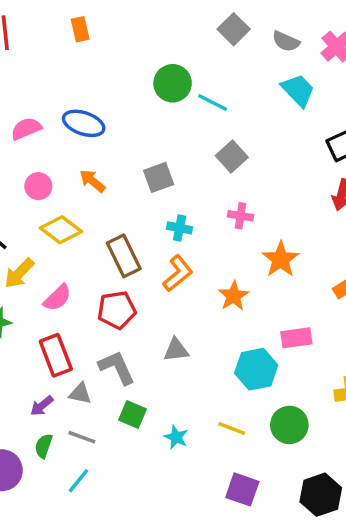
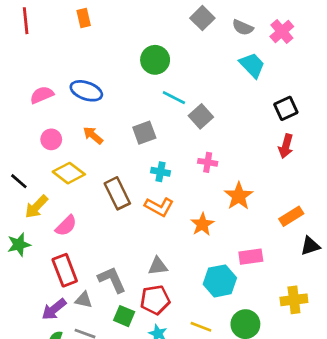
cyan line: (213, 102) -> (174, 98), moved
orange L-shape: (178, 273) -> (159, 207), turned 68
red pentagon: (117, 310) -> (155, 300), moved
purple arrow: (42, 406) -> (54, 309), size x1.4

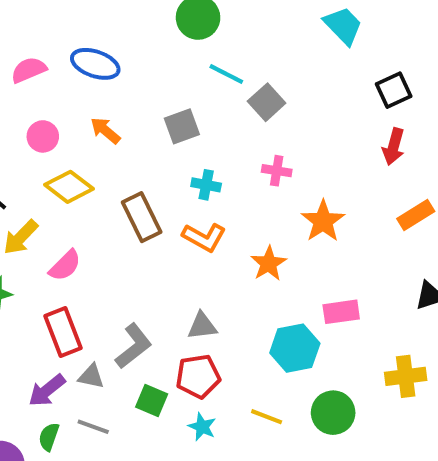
orange rectangle: (291, 216) -> (416, 215), moved
gray L-shape: (112, 280) -> (134, 346), turned 76

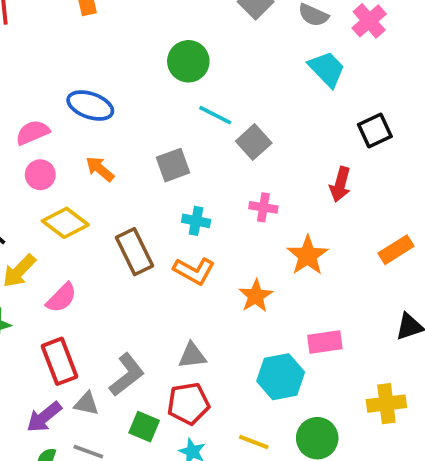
pink semicircle: (29, 70) -> (33, 132), moved
red arrow: (394, 147) -> (340, 184), moved

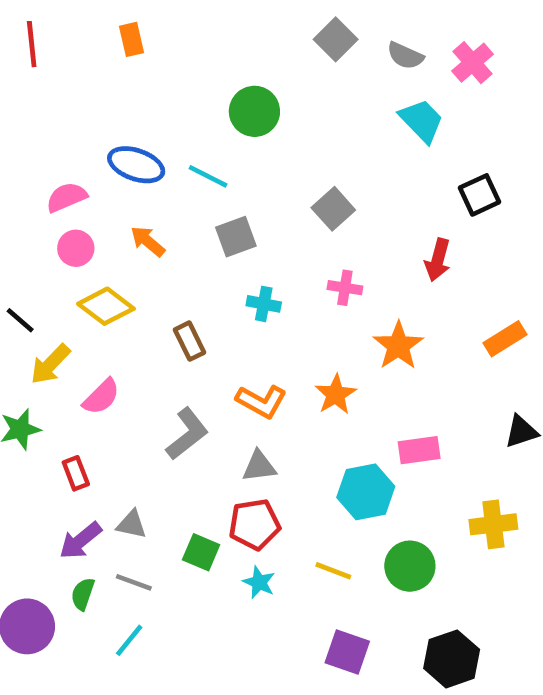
cyan line: (215, 115) -> (208, 176), moved
brown rectangle: (135, 252) -> (189, 341), size x0.7
orange L-shape: (194, 271) -> (261, 401), moved
red rectangle: (60, 361) -> (76, 473), moved, size x0.6
gray L-shape: (127, 375) -> (187, 434), moved

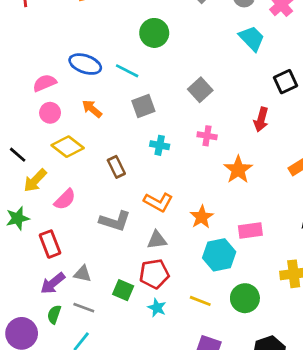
orange star: (336, 394) -> (202, 217), moved
gray L-shape: (187, 434) -> (115, 221), turned 56
red rectangle: (76, 473) -> (50, 244), size x1.4

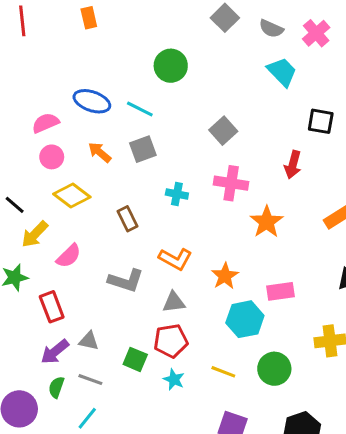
black square: (286, 82) -> (321, 121), turned 35
gray square: (143, 106) -> (143, 149), moved
pink cross: (207, 136) -> (231, 183), size x1.5

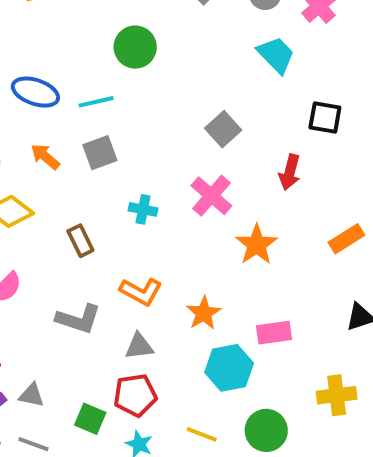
cyan line: (140, 109) -> (96, 102), turned -40
gray square: (223, 131) -> (223, 129), moved
pink cross: (231, 183) -> (211, 196), turned 32

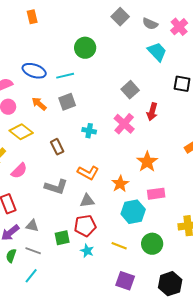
red arrow: (290, 172) -> (152, 112), moved
orange star: (256, 245) -> (147, 162), moved
green square: (90, 419) -> (62, 238), turned -35

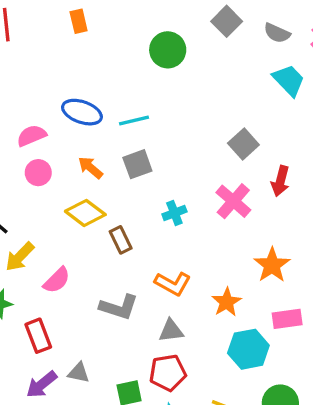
green circle: (85, 48) -> (168, 50), moved
cyan cross: (89, 131) -> (174, 213), turned -32
yellow diamond: (21, 132) -> (85, 213), moved

